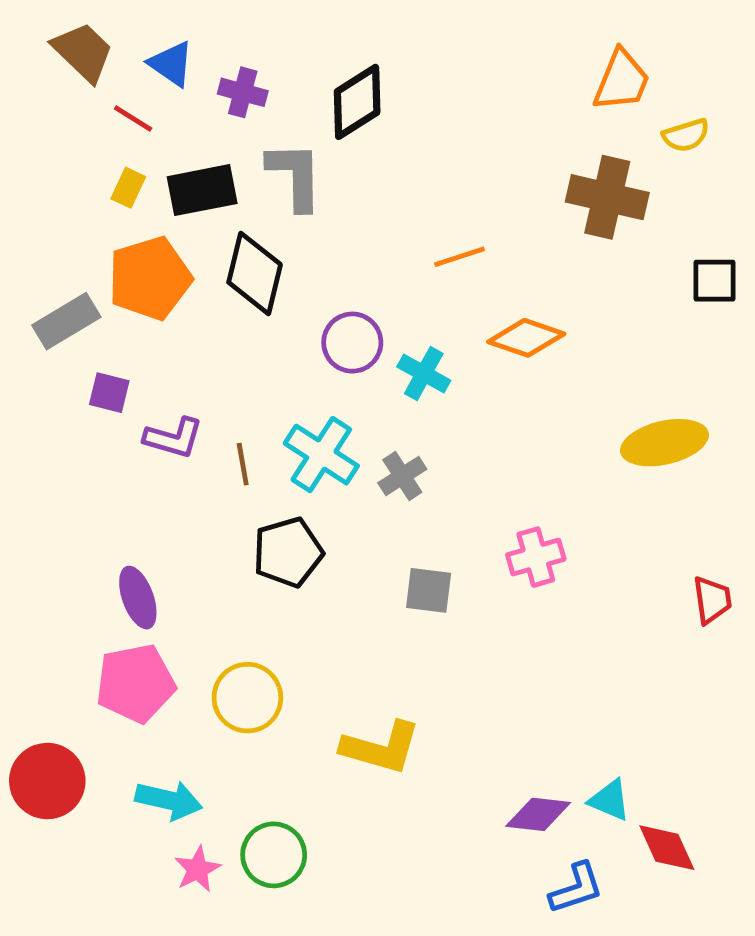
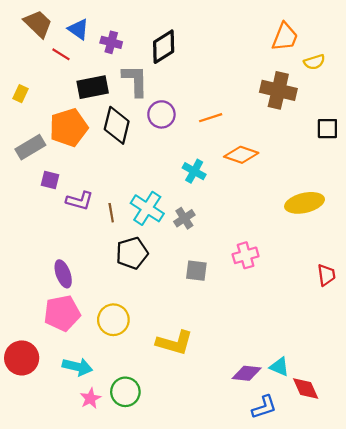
yellow rectangle: (128, 188) -> (21, 94), moved
purple circle: (352, 343) -> (161, 114), moved

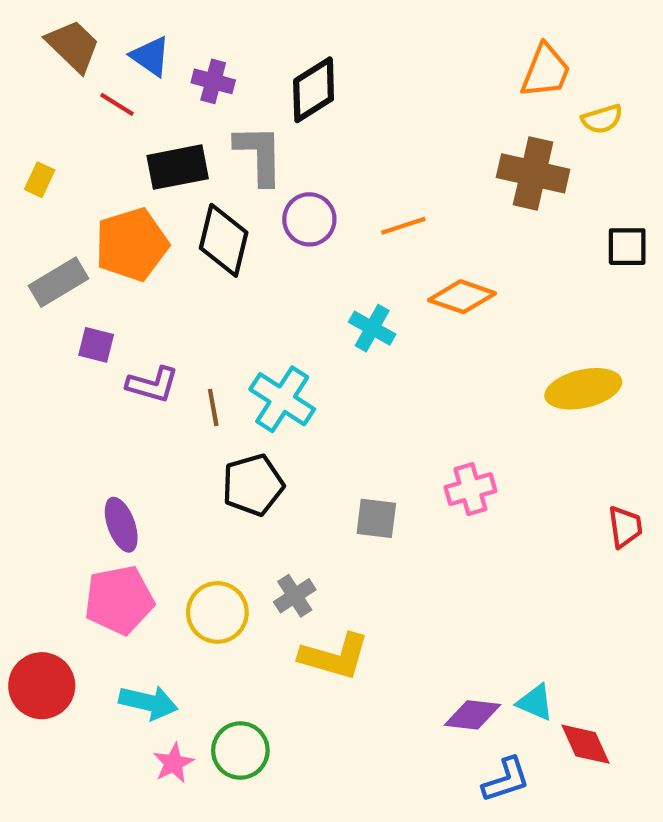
gray cross: (184, 218) -> (295, 596), moved

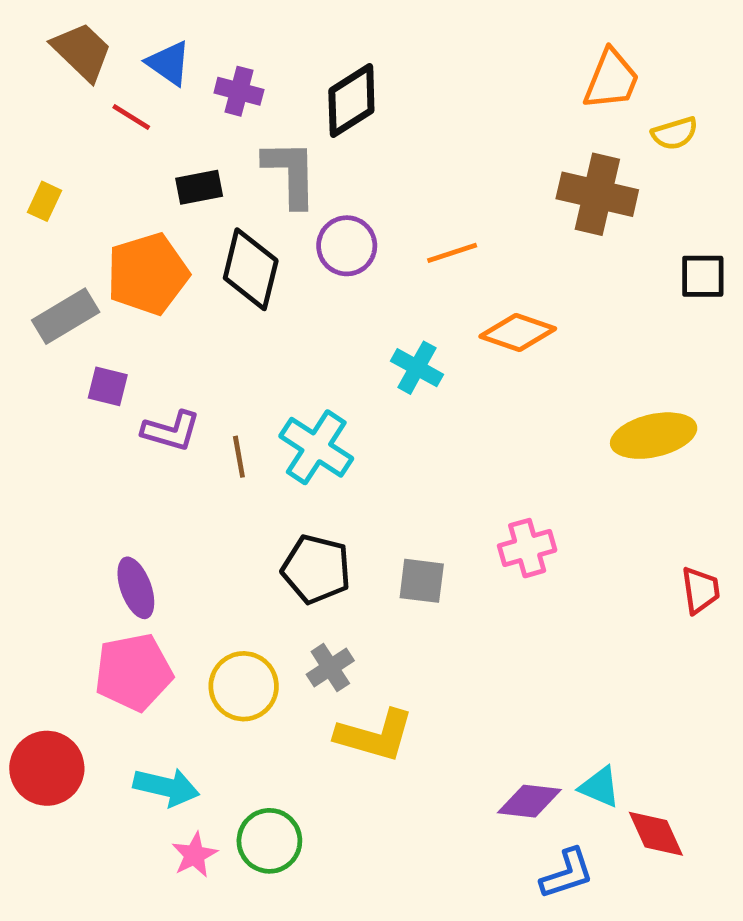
black rectangle: (178, 167) -> (199, 187), size x0.7
black pentagon: (253, 485) -> (316, 569), moved, turned 30

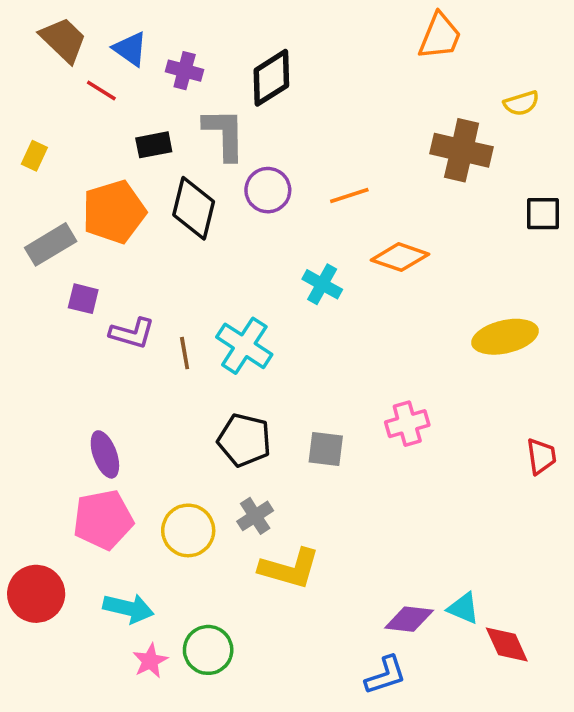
orange trapezoid: (611, 79) -> (440, 36), moved
blue L-shape: (567, 874) -> (386, 675), moved

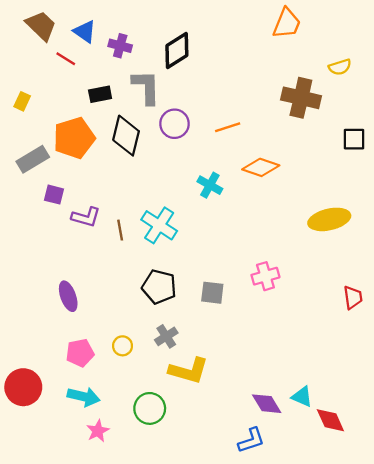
pink pentagon: (103, 520) -> (80, 353), moved, size x0.7
yellow circle: (188, 530) -> (123, 346), size x0.6
purple diamond: (409, 619) -> (267, 404), turned 52
green circle: (208, 650) -> (150, 408), moved

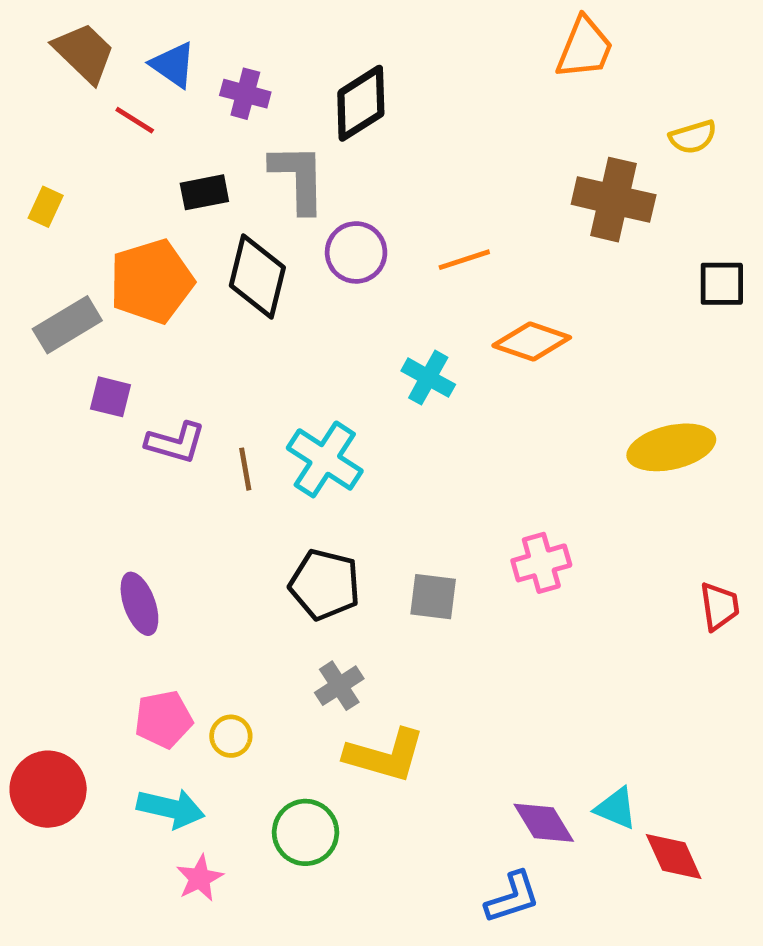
yellow circle: (123, 346) -> (231, 736), moved

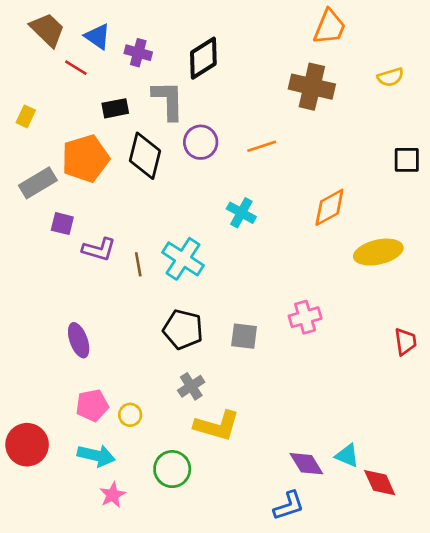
brown cross: (614, 200) -> (312, 87), moved
orange diamond: (532, 342) -> (329, 207), moved, turned -48

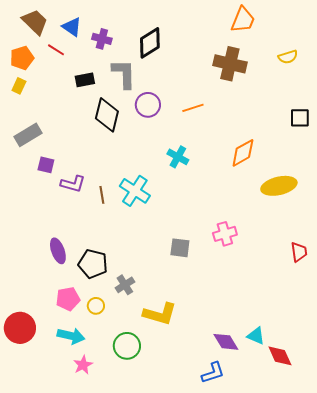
orange pentagon: (85, 158) -> (22, 58), moved, size x0.7
black pentagon: (183, 329) -> (93, 264), moved
gray cross: (191, 386) -> (125, 285), moved

